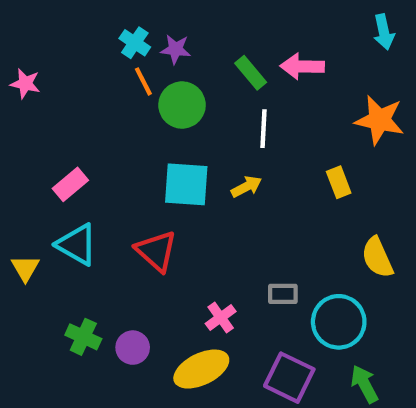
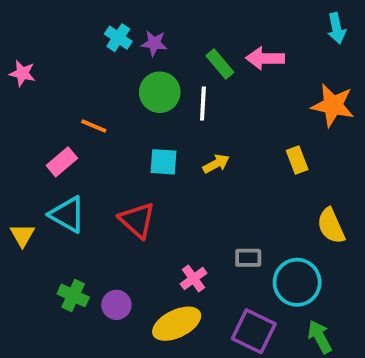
orange line: (143, 81) -> (94, 126), moved, turned -40
white line: (264, 129) -> (203, 104), moved
cyan square: (186, 184) -> (163, 162), size x0.7

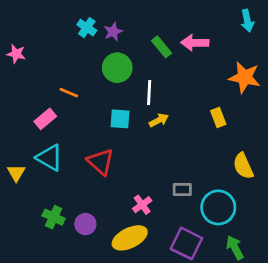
purple star: (154, 43) -> (113, 32), turned -30
white line: (203, 104) -> (149, 93), moved

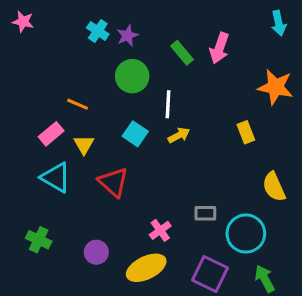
pink arrow: (195, 43) -> (219, 48), turned -72
pink star: (16, 54) -> (23, 22), moved
cyan square: (120, 119) -> (135, 134), turned 30
yellow triangle: (16, 173) -> (84, 145), moved
green cross: (54, 217) -> (39, 240), moved

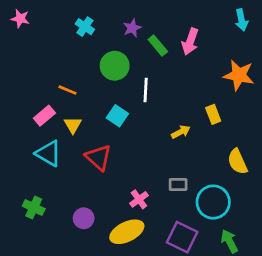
purple star: (127, 36) -> (132, 28), moved
yellow arrow: (179, 135) -> (181, 132), moved

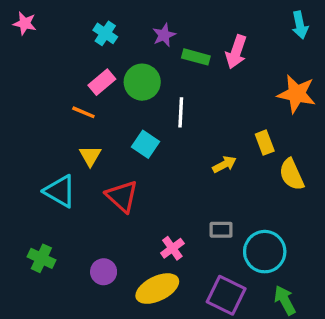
green rectangle: (158, 46) -> (196, 57), turned -35
pink rectangle: (44, 116) -> (102, 82), moved
yellow semicircle: (237, 162) -> (292, 174), moved

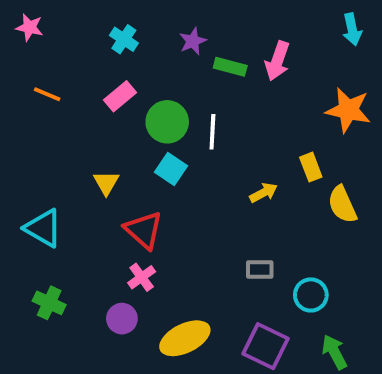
green circle: (142, 82) -> (167, 122), moved
orange line: (83, 112) -> (47, 94), moved
cyan triangle: (60, 191) -> (43, 228), moved
pink cross: (172, 248) -> (142, 277), moved
cyan circle: (265, 252) -> (311, 295), size x0.7

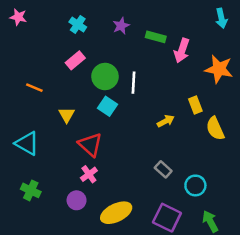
pink arrow: (277, 61) -> (182, 50), moved
green rectangle: (230, 67) -> (156, 37), moved
orange line: (47, 94) -> (34, 88), moved
gray rectangle: (260, 269) -> (163, 169), turned 42

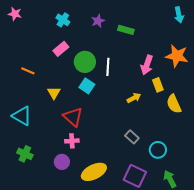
pink arrow: (182, 50) -> (147, 65), moved
pink cross: (89, 174) -> (72, 141), turned 32

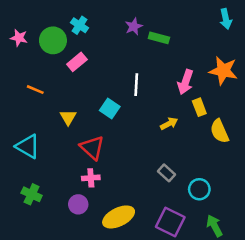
pink star: (15, 14) -> (19, 38), moved
purple star: (98, 21) -> (134, 26), moved
green circle: (85, 62) -> (53, 40), moved

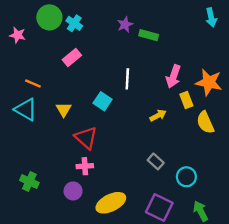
green circle: (53, 40) -> (49, 17), moved
orange star: (223, 71) -> (209, 82), moved
cyan triangle: (28, 146) -> (26, 109), moved

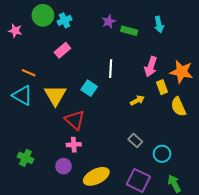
cyan arrow: (211, 17) -> (159, 25), moved
cyan cross: (74, 23) -> (64, 20), turned 32
yellow triangle: (64, 109) -> (55, 95), size x1.6

